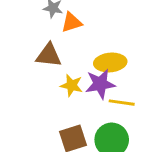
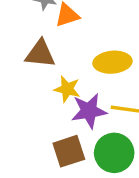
purple star: (100, 84) -> (89, 111), moved

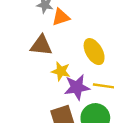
yellow ellipse: (112, 62) -> (94, 52), turned 65

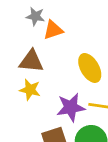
yellow star: (61, 71) -> (30, 90), moved

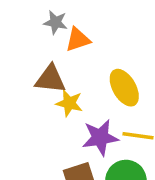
yellow star: (30, 90) -> (69, 103), moved

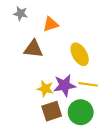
gray star: (56, 22) -> (21, 14), moved
yellow star: (69, 103) -> (45, 89), moved

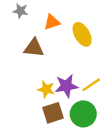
yellow ellipse: (80, 54) -> (82, 34), moved
yellow line: (88, 84) -> (91, 85), turned -42

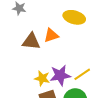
orange triangle: (52, 22) -> (51, 35), moved
yellow ellipse: (82, 34) -> (74, 17), moved, turned -45

